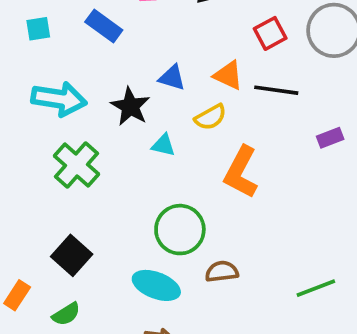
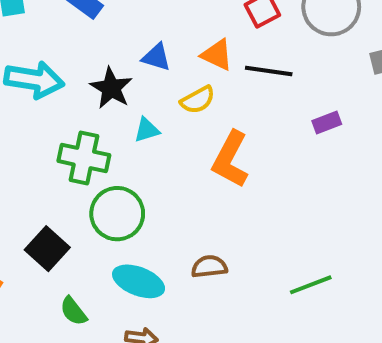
cyan triangle: (163, 145) -> (147, 130), turned -30
green cross: (77, 165) -> (84, 158), moved, turned -30
green circle: (180, 230) -> (117, 214), moved
green semicircle: (66, 314) -> (73, 311), moved, turned 84

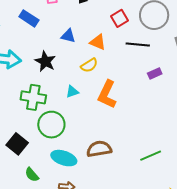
blue triangle: (156, 57) -> (68, 36), moved
black line: (269, 71) -> (138, 45), moved
cyan triangle: (147, 130) -> (72, 92), moved
brown semicircle: (209, 267) -> (99, 149), size x1.4

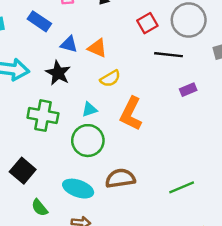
blue triangle: (68, 36) -> (69, 44), moved
orange triangle: (98, 42) -> (97, 48), moved
green circle: (51, 125) -> (88, 141), moved

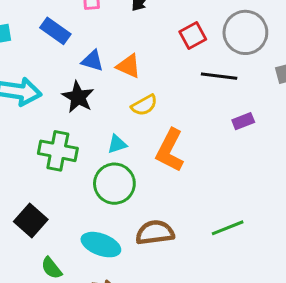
green line: (182, 187) -> (228, 228), moved

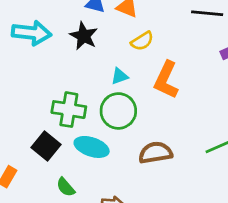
green cross: (58, 151) -> (69, 110), moved
cyan ellipse: (101, 245) -> (92, 147), moved

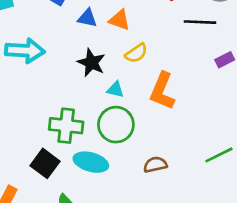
black star: (84, 36) -> (91, 63), moved
cyan triangle: (120, 76) -> (115, 90), turned 36
brown semicircle: (155, 153) -> (155, 165), size x0.7

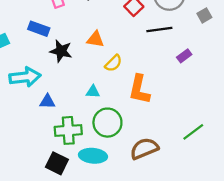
blue triangle: (87, 18) -> (47, 101), moved
black star: (91, 63) -> (61, 51), moved
cyan triangle: (115, 90) -> (93, 92), moved
brown semicircle: (155, 165) -> (144, 149), size x1.5

